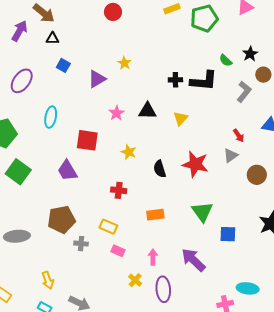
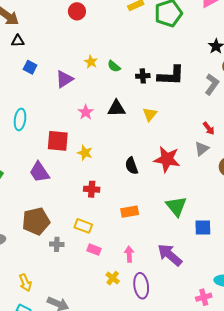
green semicircle: (226, 60) -> (114, 66), moved
yellow star: (129, 152) -> (85, 153), moved

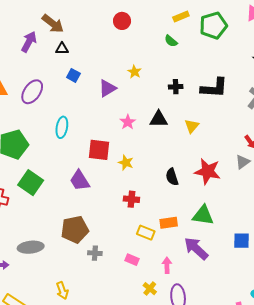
green semicircle: (114, 66) -> (171, 41), moved
black cross: (143, 76) -> (176, 87), moved
green triangle: (176, 206) -> (203, 215), moved, turned -45
yellow rectangle: (83, 226) -> (146, 233), moved
purple arrow: (170, 255) -> (196, 248), moved

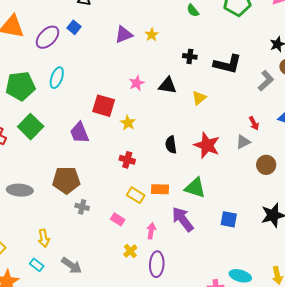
blue square: (73, 75) -> (74, 27), moved
purple triangle: (107, 88) -> (124, 35), moved
cyan ellipse: (62, 127) -> (57, 78), moved

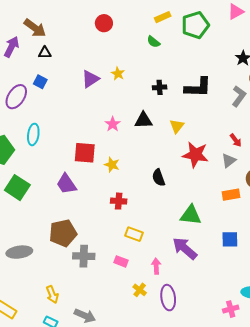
red star: (207, 145) -> (195, 155), moved
orange rectangle: (160, 189) -> (231, 195), moved
gray cross: (82, 207) -> (84, 256), size x1.5

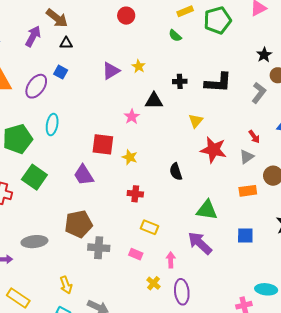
black triangle: (143, 120) -> (154, 101), moved

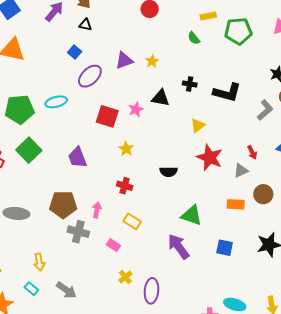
purple ellipse: (36, 86) -> (90, 76), moved
cyan ellipse: (52, 125) -> (56, 102), turned 55
red square: (103, 144) -> (107, 116), moved
black semicircle: (176, 172) -> (169, 172), turned -84
pink arrow: (171, 260) -> (97, 210), moved

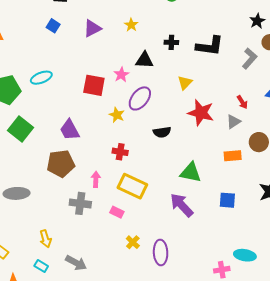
purple triangle: (124, 60) -> (92, 28), moved
purple ellipse: (90, 76) -> (140, 98), moved
brown pentagon: (63, 205) -> (61, 164), moved
yellow rectangle: (132, 221) -> (132, 186), size x1.6

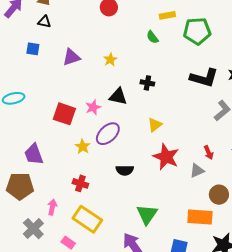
blue square: (53, 26) -> (33, 49), turned -32
black L-shape: (210, 46) -> (204, 78), moved
orange rectangle: (233, 156) -> (200, 217), moved, size x1.4
green triangle: (191, 172) -> (147, 214), turned 45
gray cross: (80, 203) -> (33, 229), turned 30

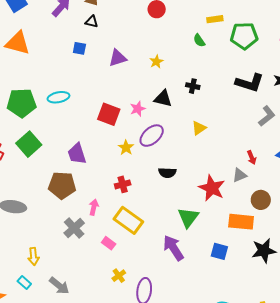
red star: (166, 157) -> (212, 188), moved
red cross: (80, 183) -> (123, 184), turned -35

